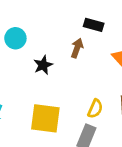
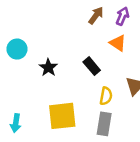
black rectangle: (94, 25) -> (92, 66), moved, turned 48
brown arrow: (77, 48) -> (96, 15), moved, turned 30

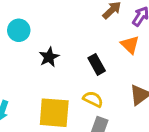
yellow semicircle: (106, 96) -> (93, 99), moved, turned -84

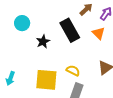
black rectangle: (97, 64) -> (70, 30), moved, size x1.6

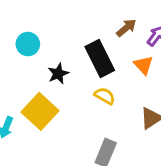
yellow semicircle: (73, 71) -> (105, 96), moved
yellow square: (46, 80) -> (40, 111), moved, turned 35

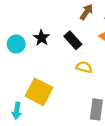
black rectangle: (100, 58) -> (73, 40), size x0.7
black star: (58, 74) -> (41, 38), moved

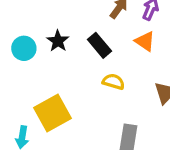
yellow square: (39, 92) -> (52, 113), turned 32

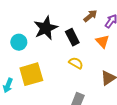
black star: (58, 41) -> (46, 28), size x1.6
cyan circle: (24, 48) -> (19, 42), moved

